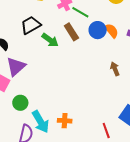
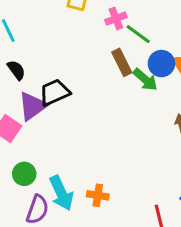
black trapezoid: (31, 25) -> (54, 92), moved
green arrow: (50, 40) -> (145, 80), moved
green circle: (20, 103) -> (24, 174), moved

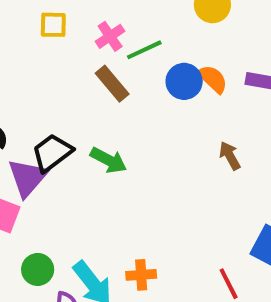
green line: (138, 34) -> (144, 50), turned -48
brown rectangle: (122, 62) -> (112, 84), moved
green arrow: (145, 80) -> (108, 160), moved

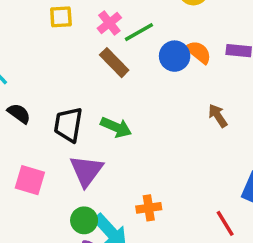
black trapezoid: (52, 153) -> (68, 125), turned -39
purple triangle: (28, 178) -> (86, 171), moved
green circle: (38, 269) -> (84, 220), moved
orange cross: (141, 275) -> (149, 208), moved

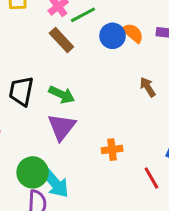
purple triangle: (86, 171) -> (62, 127), moved
orange cross: (149, 208) -> (112, 150), moved
green circle: (84, 220) -> (33, 172), size x1.4

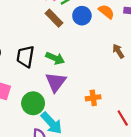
blue circle: (113, 36) -> (82, 16), moved
green circle: (33, 172) -> (33, 103), moved

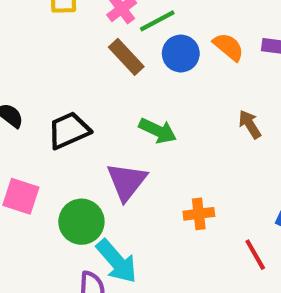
black trapezoid: (25, 57) -> (69, 130), turned 55
green arrow: (55, 58) -> (158, 131), moved

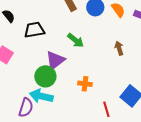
green circle: (81, 222) -> (45, 76), moved
cyan arrow: (117, 261) -> (41, 96), turned 130

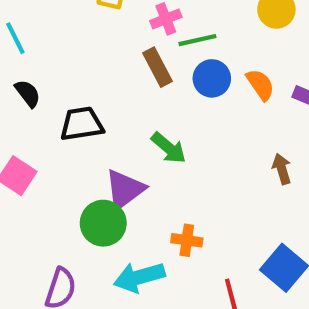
brown arrow: (119, 48) -> (282, 169), moved
cyan arrow: (41, 96) -> (139, 277), moved, turned -30

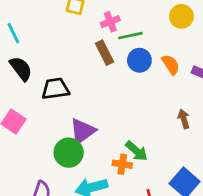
black semicircle: (28, 93) -> (21, 69), size x1.4
green arrow: (169, 148) -> (137, 151), moved

